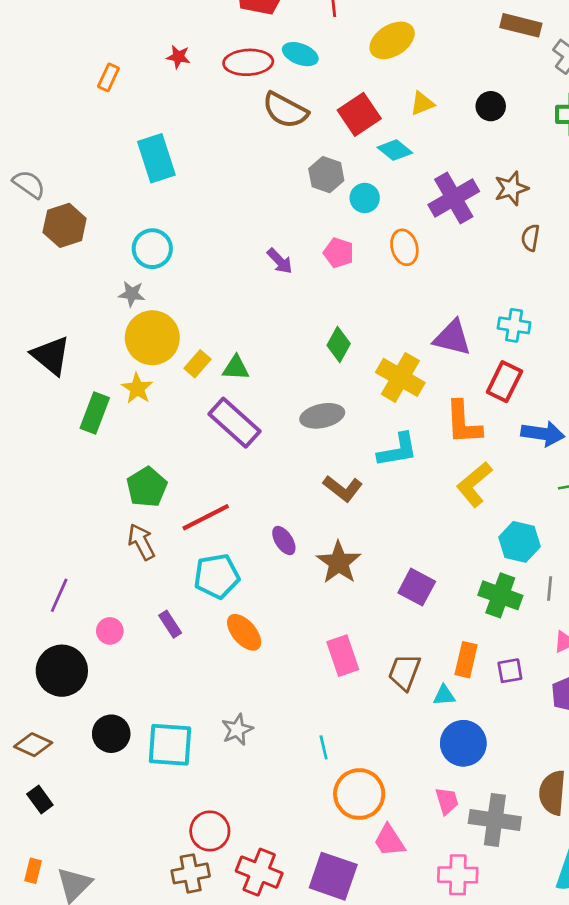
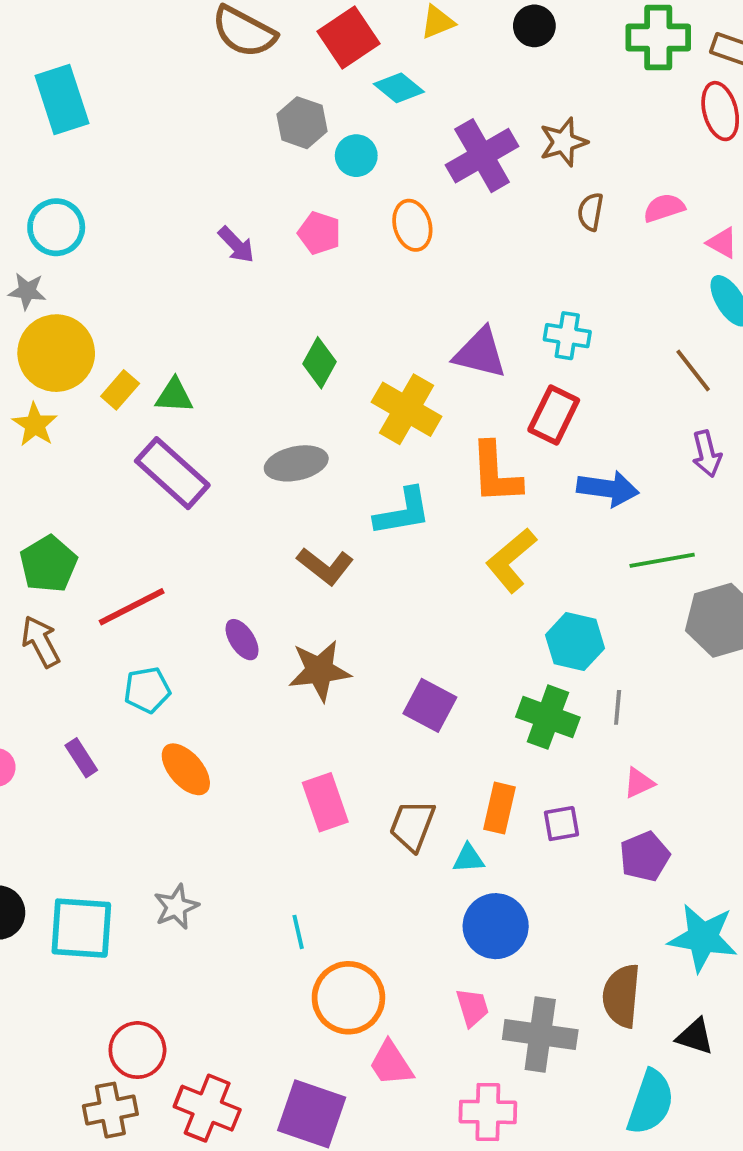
brown star: (339, 562) -> (319, 671), turned 30
cyan pentagon: (217, 576) -> (147, 690), size x0.7

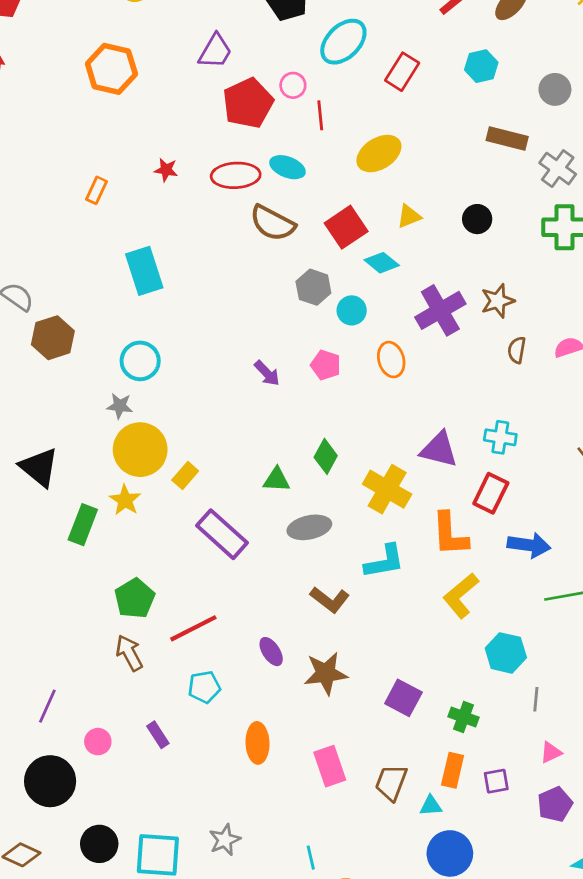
green triangle: (174, 396) -> (277, 480), moved
green cross: (548, 717) -> (464, 717), moved, size x0.7
orange ellipse: (186, 769) -> (257, 743), moved, turned 39

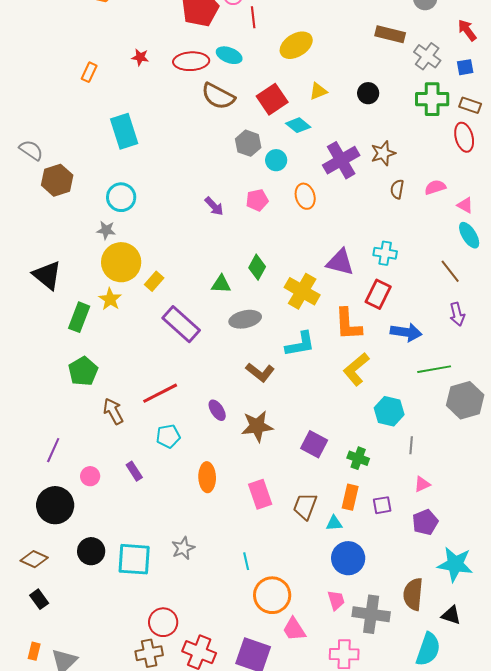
pink pentagon: (326, 365) -> (257, 200), turned -30
green pentagon: (135, 598) -> (83, 371), moved

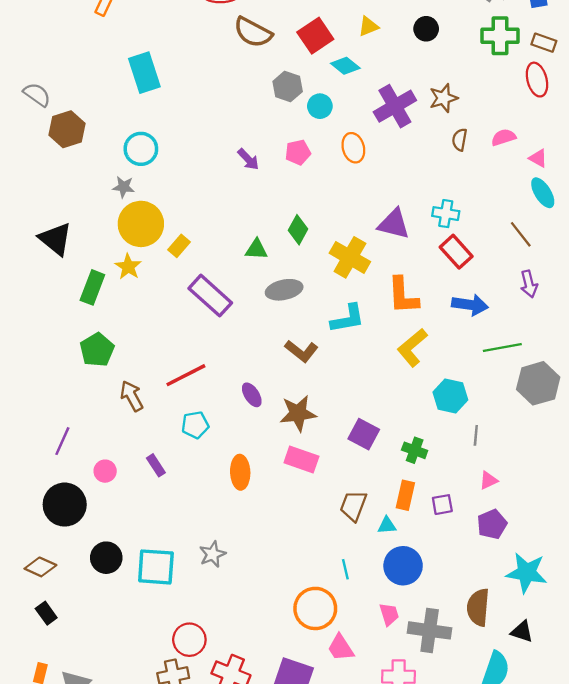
red rectangle: (378, 294) -> (456, 252), moved, turned -68
pink rectangle: (260, 494) -> (301, 460), moved, turned -52
cyan line: (246, 561) -> (345, 569), moved

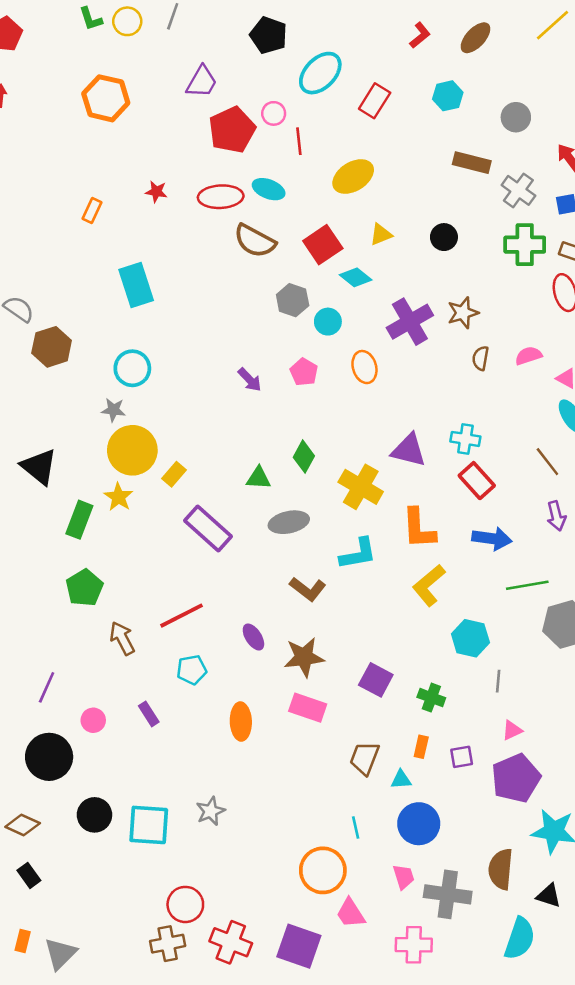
pink pentagon: (298, 152) -> (304, 372), turned -30
orange rectangle: (405, 495) -> (421, 747), size x0.7
purple pentagon: (492, 524) -> (516, 778), size x1.5

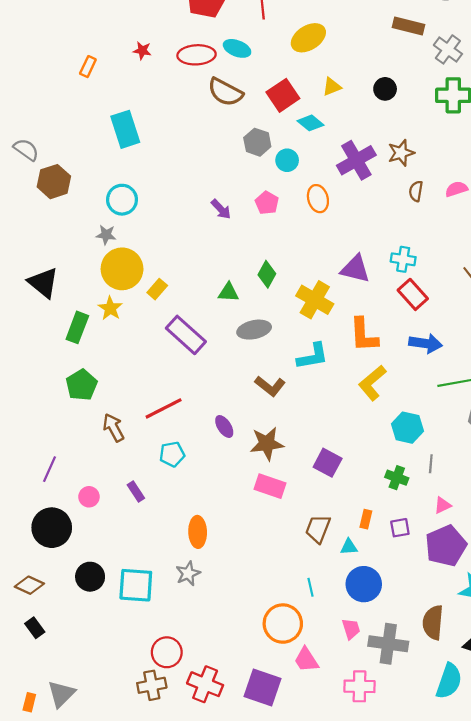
green cross: (431, 698) -> (397, 478), moved
orange ellipse: (241, 722) -> (198, 532), moved
orange rectangle: (23, 941) -> (29, 702), moved

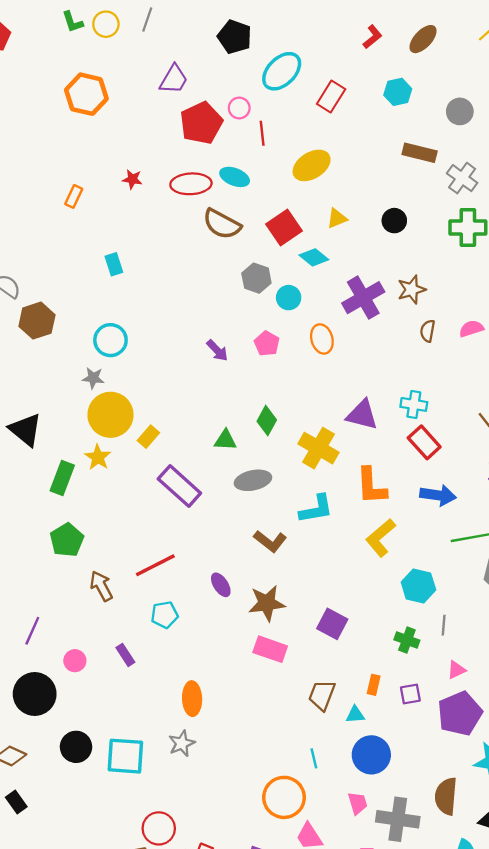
cyan rectangle: (125, 129) -> (114, 264), size x0.6

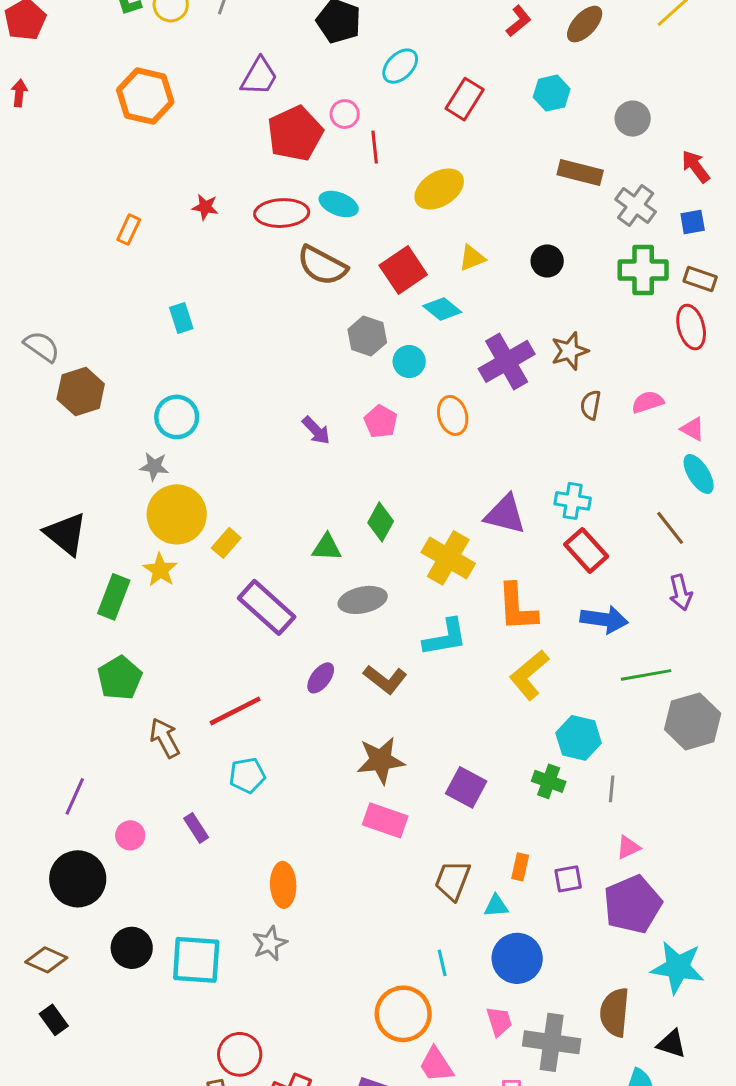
cyan ellipse: (282, 71) -> (400, 66), size x0.7
purple ellipse: (221, 585) -> (321, 678), moved, turned 70
green cross: (407, 640) -> (549, 781), moved

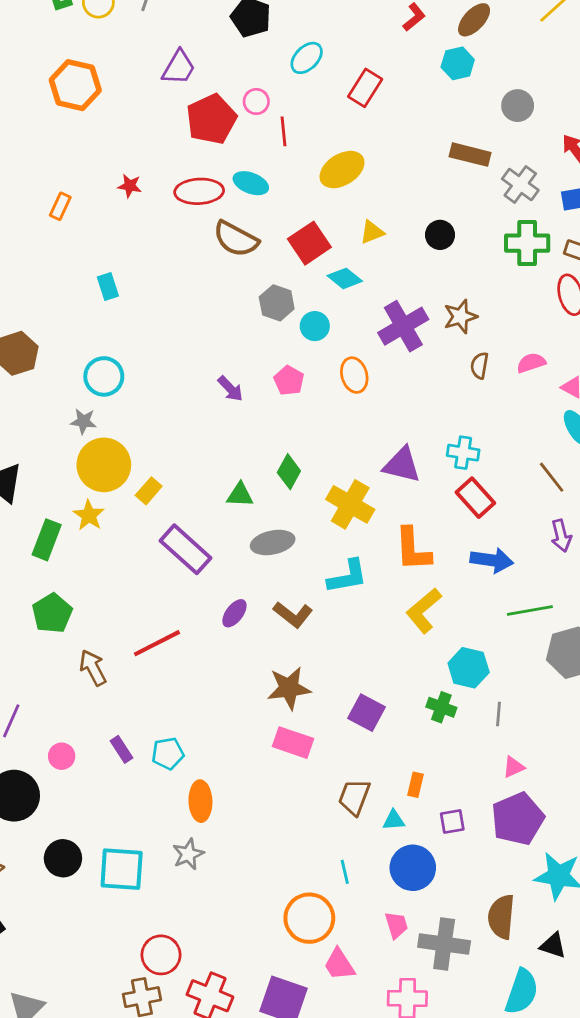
cyan hexagon: (552, 93) -> (458, 63), moved
cyan pentagon: (247, 775) -> (168, 753), moved
purple square: (568, 879) -> (452, 822), moved

